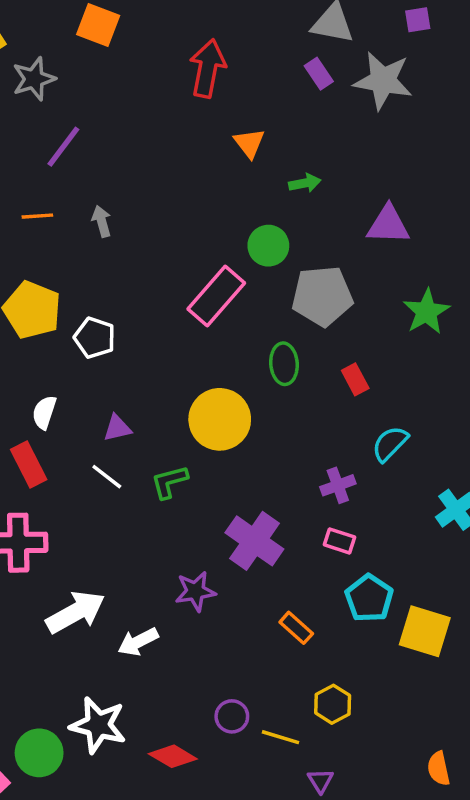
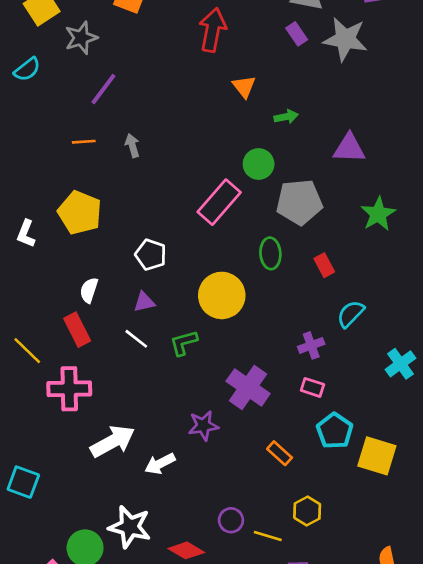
white pentagon: (95, 338) -> (151, 255), moved

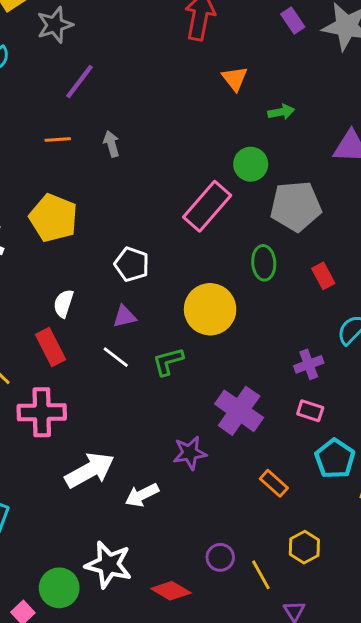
yellow line: (268, 536) -> (261, 575), turned 44

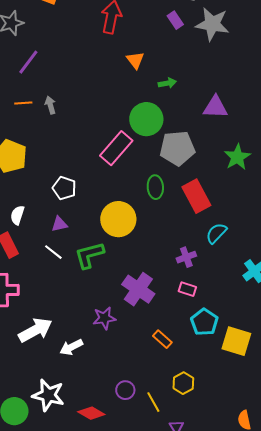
orange line: (58, 139) -> (23, 103), moved
green circle: (251, 164) -> (146, 119), size x1.4
red rectangle: (323, 276) -> (196, 196), size x1.8
green L-shape: (168, 361) -> (89, 255), size x1.4

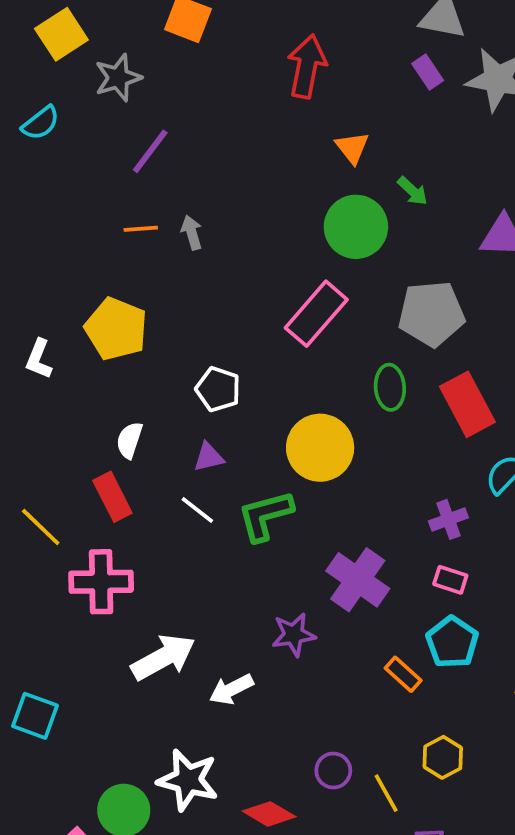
green arrow: (167, 83) -> (413, 191), turned 54
green circle: (146, 119) -> (356, 227), moved
cyan pentagon: (204, 322) -> (452, 642), moved

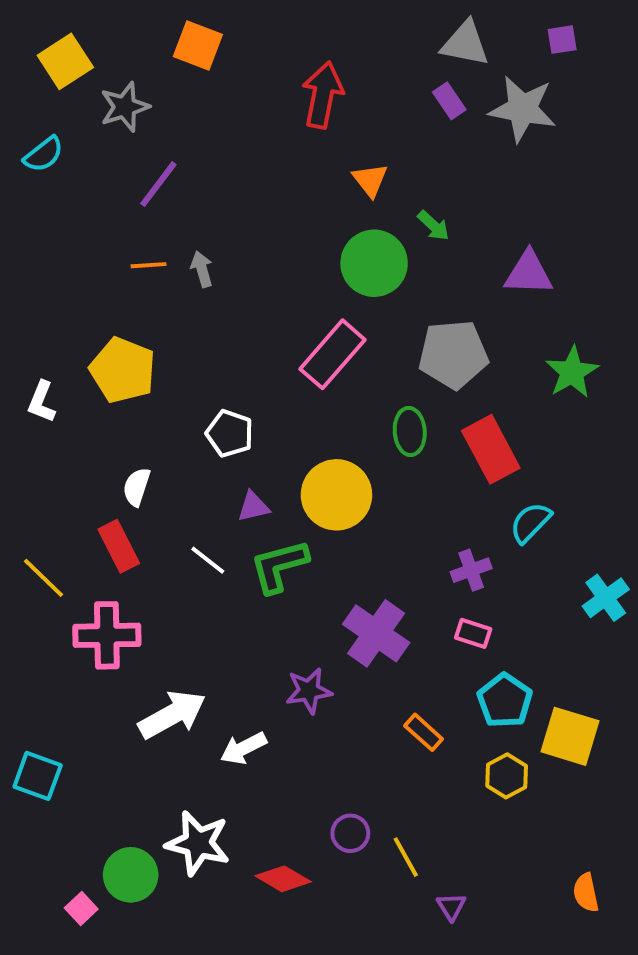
purple triangle: (209, 457) -> (253, 507), moved
cyan pentagon: (452, 642) -> (505, 701), moved
yellow hexagon: (443, 757) -> (507, 776), moved

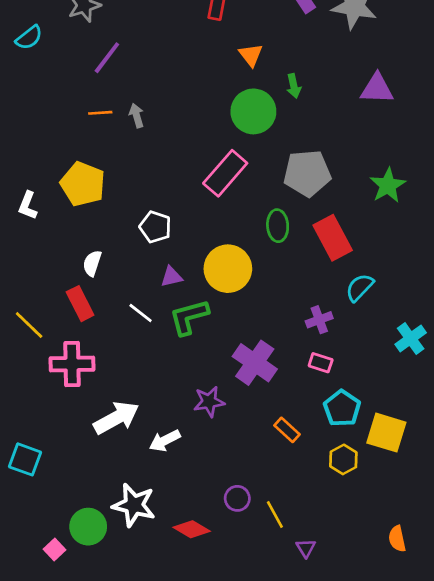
green arrow: (433, 226) -> (294, 86), turned 35
purple triangle: (528, 273) -> (377, 89), moved

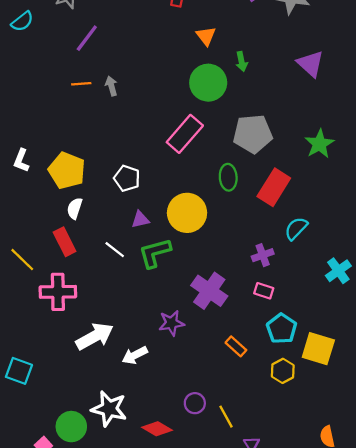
purple triangle: (377, 89) -> (311, 64), turned 40
yellow pentagon: (83, 184) -> (67, 171), moved
red rectangle: (333, 238) -> (274, 187), turned 60

